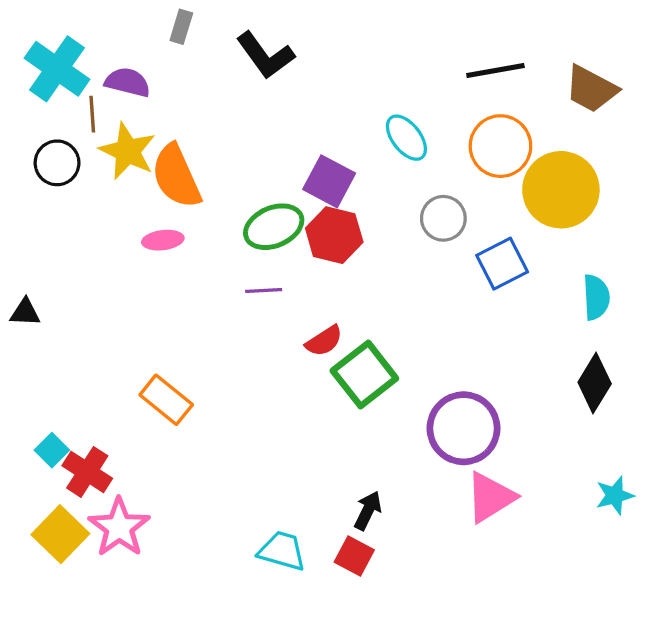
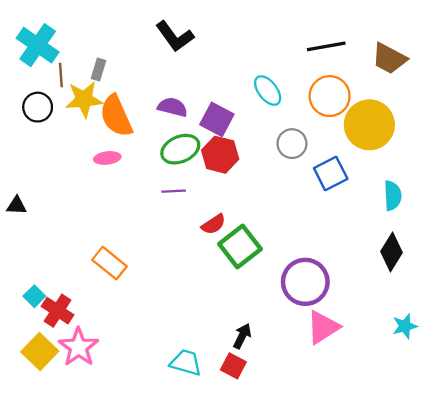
gray rectangle: (181, 27) -> (98, 70), moved
purple semicircle: (128, 82) -> (173, 107), moved
yellow star: (128, 151) -> (84, 99), turned -30

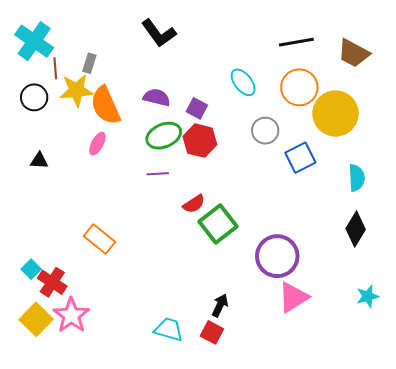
purple square: (217, 119) -> (197, 108), size x0.7
pink ellipse: (107, 158) -> (97, 144), turned -55
black triangle: (17, 206) -> (39, 161), moved

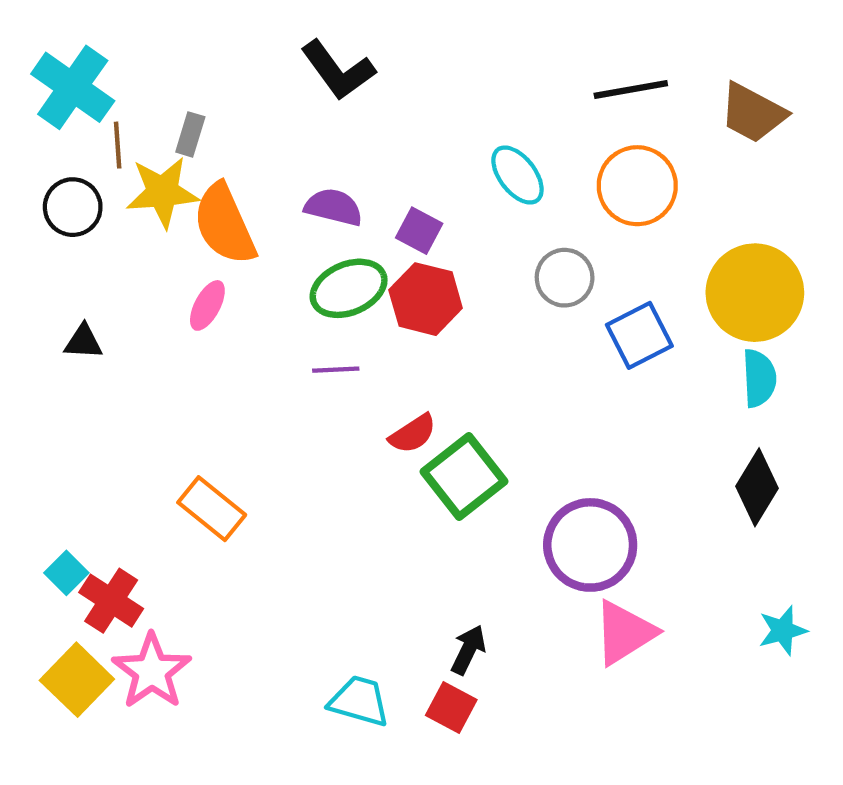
yellow circle: (336, 113) -> (755, 293), moved

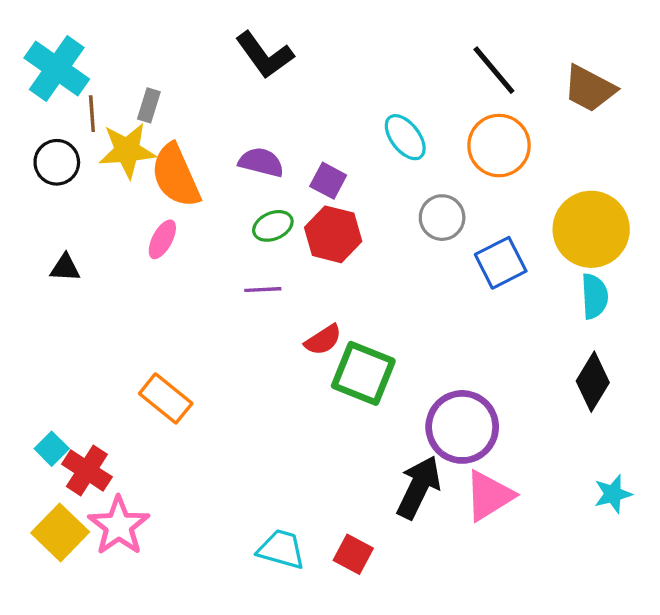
black line: (631, 89) -> (494, 70), turned 60
green ellipse: (349, 288) -> (273, 226), size x0.7
green square: (464, 477) -> (363, 373), turned -30
black arrow: (468, 650) -> (419, 487), moved, size x1.6

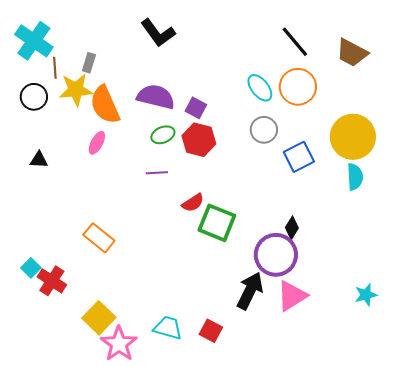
cyan ellipse: (405, 137) -> (260, 88), moved
purple semicircle: (261, 162) -> (156, 97), size x1.4
black diamond: (593, 382) -> (292, 228), moved, size x0.7
pink star: (119, 526) -> (119, 344), moved
yellow square: (60, 532) -> (99, 318), moved

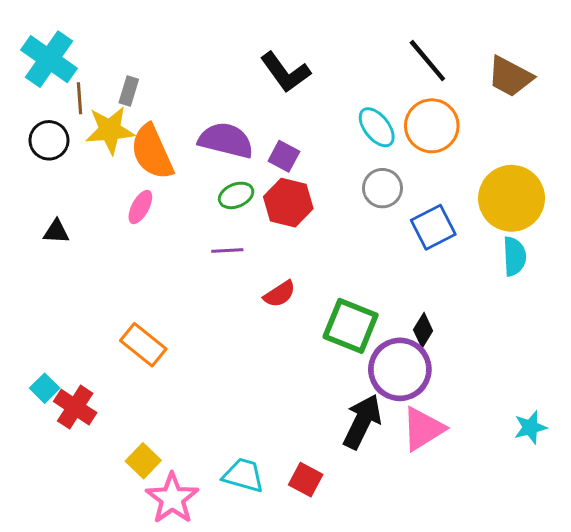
black L-shape: (158, 33) -> (285, 72), moved
green square: (217, 223) -> (351, 326), moved
yellow square: (99, 318) -> (143, 461), size x0.7

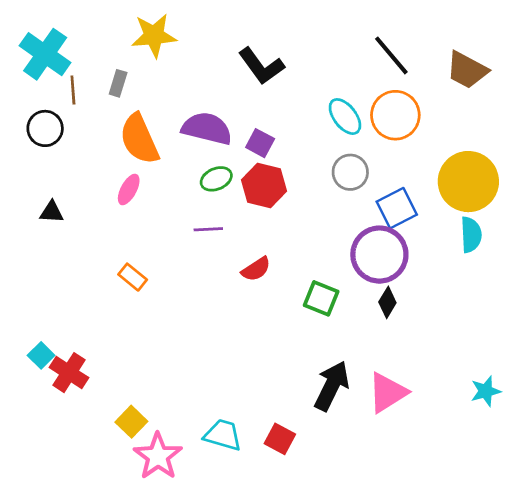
yellow star: (110, 130) -> (154, 36), moved
green square: (351, 326) -> (321, 298), size x0.7
orange rectangle: (143, 345) -> (133, 277), moved, size x0.7
purple circle: (400, 369) -> (379, 255), moved

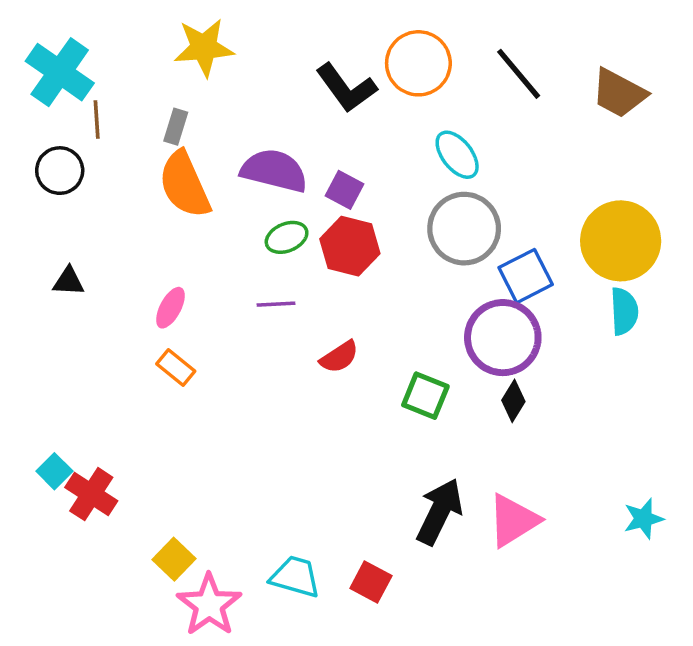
gray rectangle: (118, 83) -> (176, 127), moved
orange circle: (395, 115) -> (418, 63), moved
gray circle: (350, 172) -> (464, 229), size x1.5
pink ellipse: (129, 189) -> (170, 308), moved

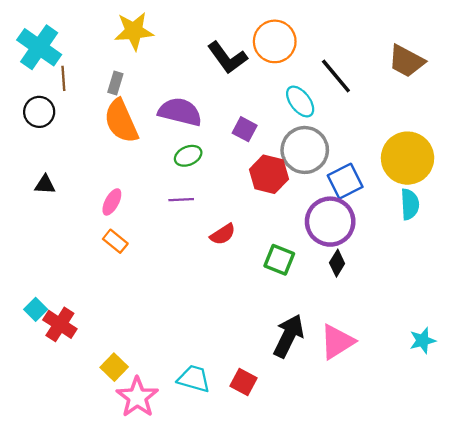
black line: (519, 74) -> (336, 76), moved
purple square: (345, 190) -> (245, 129), moved
red hexagon: (350, 246) -> (269, 174), moved

